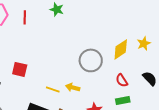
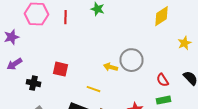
yellow diamond: (121, 49) -> (162, 16), moved
yellow arrow: (73, 87) -> (110, 67), moved

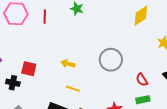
yellow arrow: (110, 67) -> (68, 64), moved
red square: (60, 69) -> (29, 69), moved

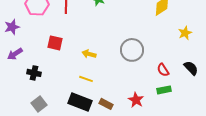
red square: (29, 69) -> (55, 43), moved
yellow line: (73, 89) -> (86, 79), moved

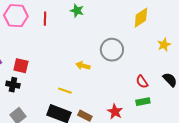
red square: (55, 43) -> (21, 66), moved
gray circle: (132, 50) -> (112, 50), moved
yellow arrow: (89, 54) -> (83, 66), moved

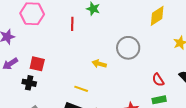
red line: (45, 19) -> (72, 24), moved

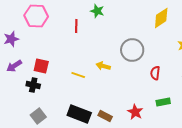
red semicircle: (158, 80) -> (155, 73), moved, turned 40
yellow line: (81, 89) -> (78, 75), moved

